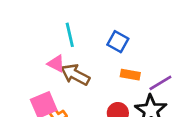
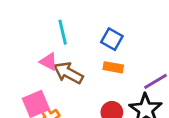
orange rectangle: (130, 75) -> (113, 67), moved

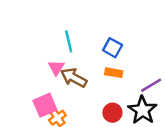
pink triangle: (49, 62) -> (56, 68), turned 35

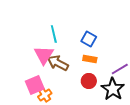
pink triangle: (56, 68) -> (44, 55), size x1.5
red circle: (112, 113) -> (89, 81), moved

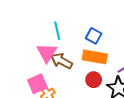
orange rectangle: (90, 59) -> (95, 57), size x1.6

